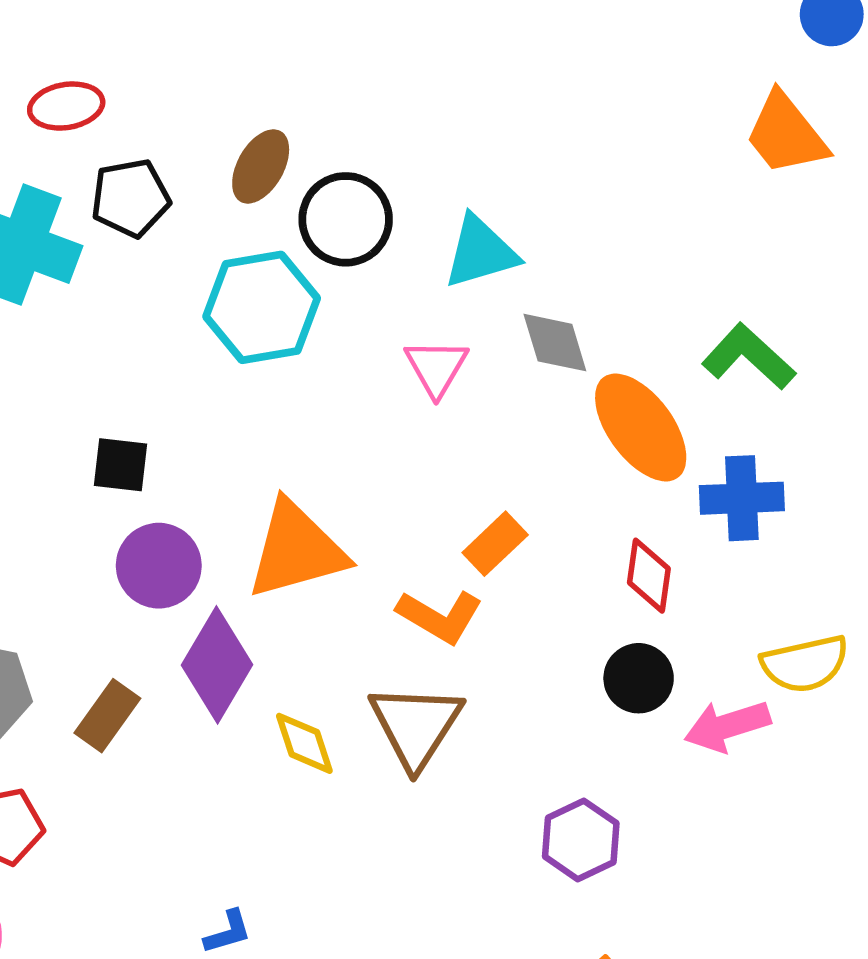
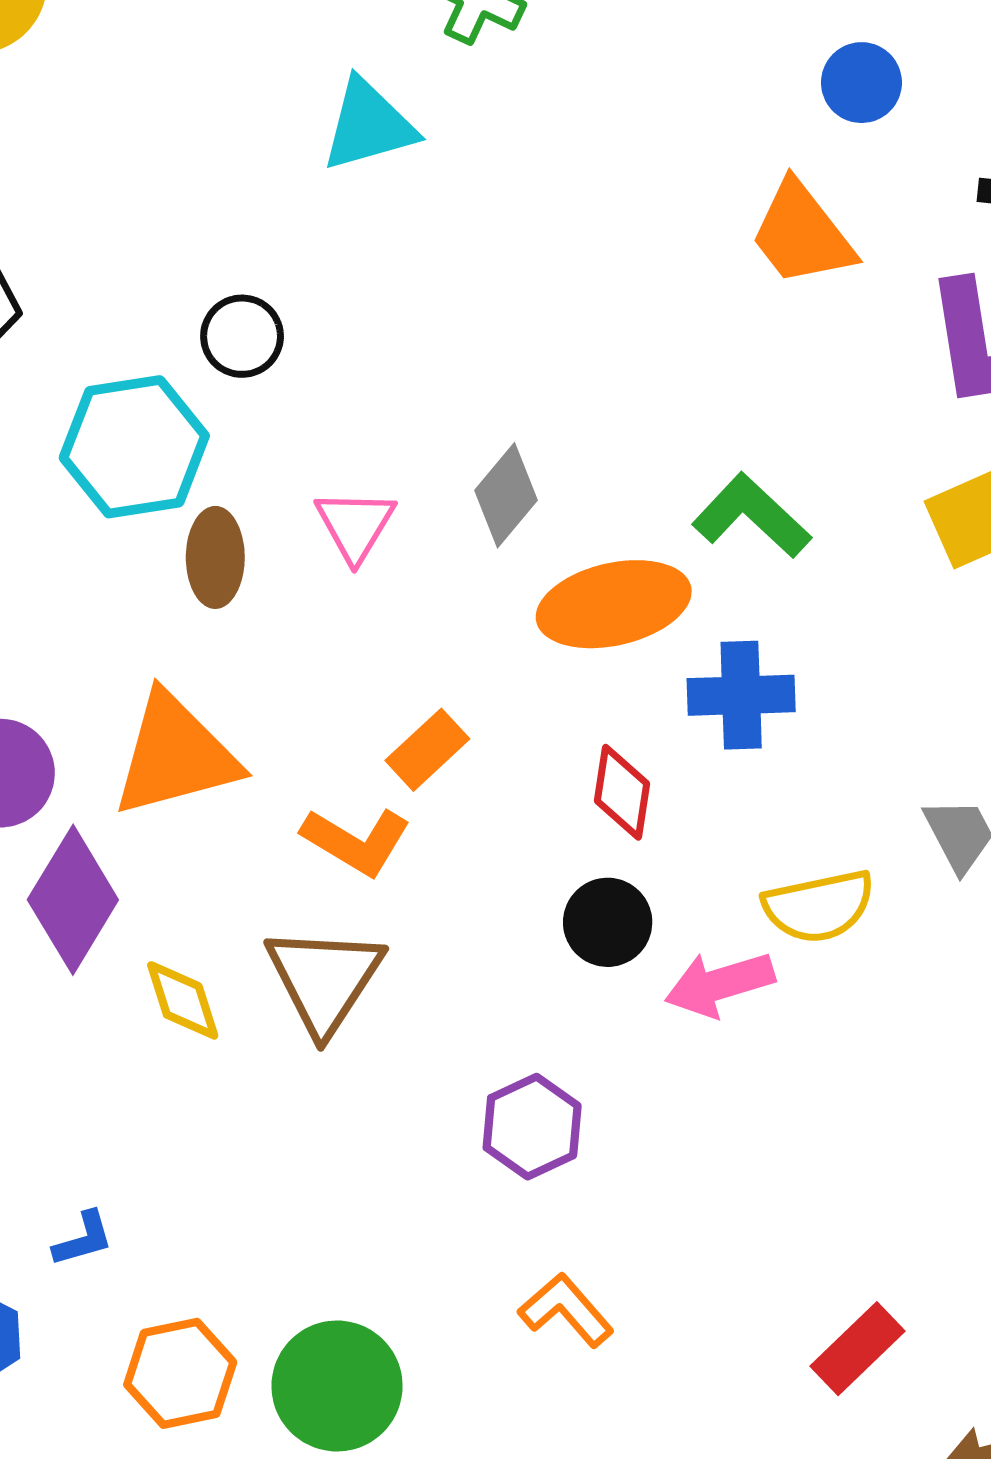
brown ellipse: (261, 166) -> (215, 557), moved, turned -30
black circle: (346, 219) -> (242, 336), size x0.7
cyan triangle: (481, 252) -> (368, 125), moved
gray diamond: (555, 343) -> (506, 495), turned 56
orange ellipse: (641, 427) -> (614, 604), turned -67

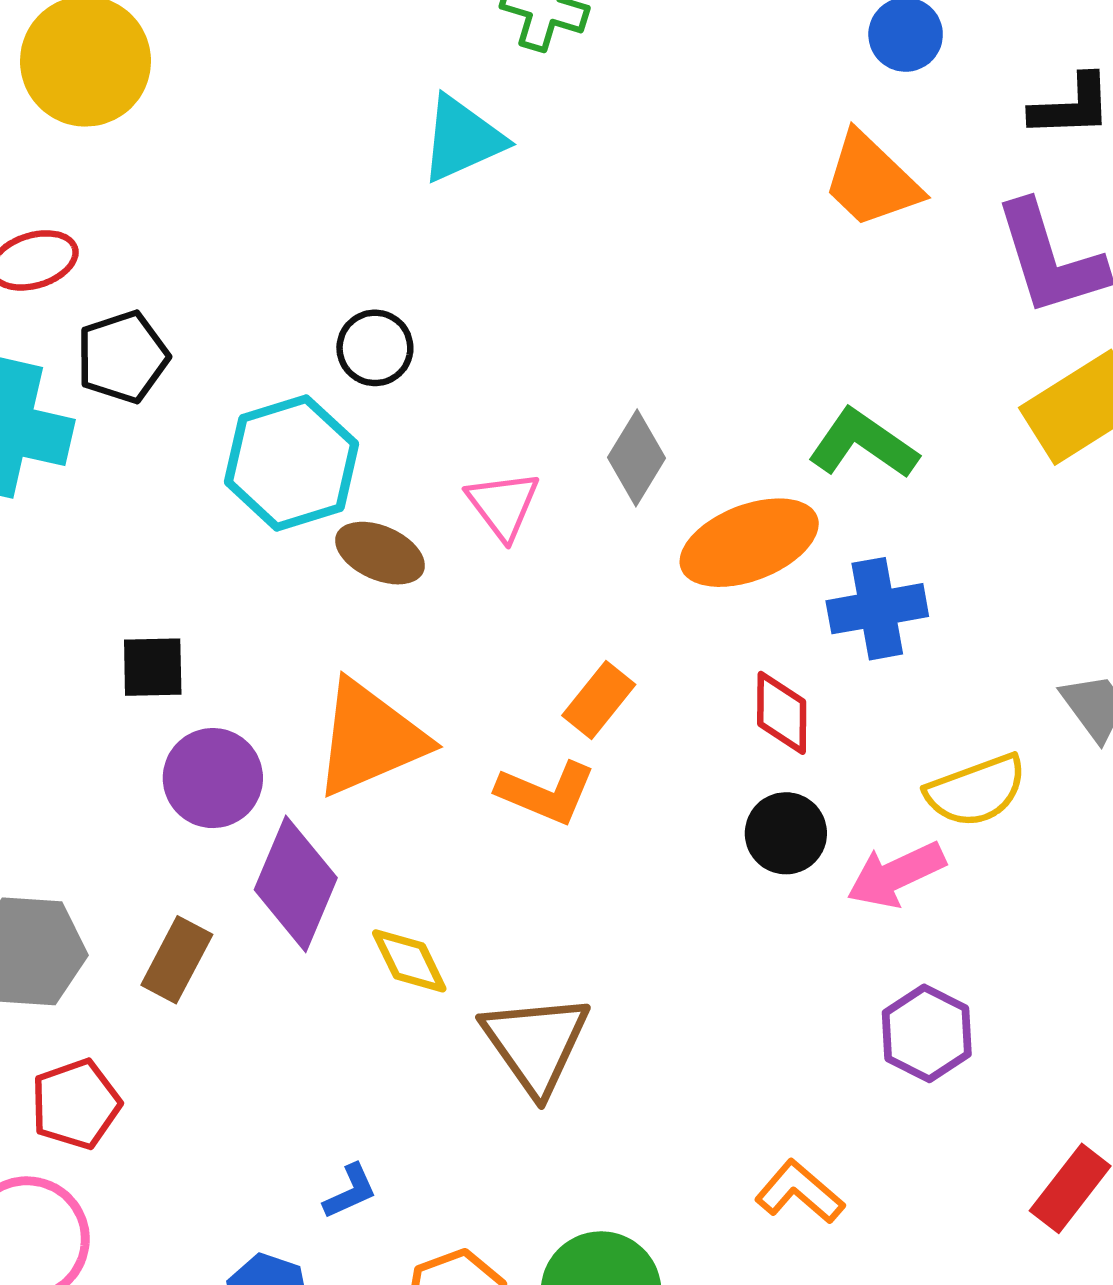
brown ellipse: (215, 557) -> (380, 553), turned -58
brown triangle: (324, 980) -> (536, 1044), moved
purple hexagon: (532, 1127) -> (927, 1033), moved

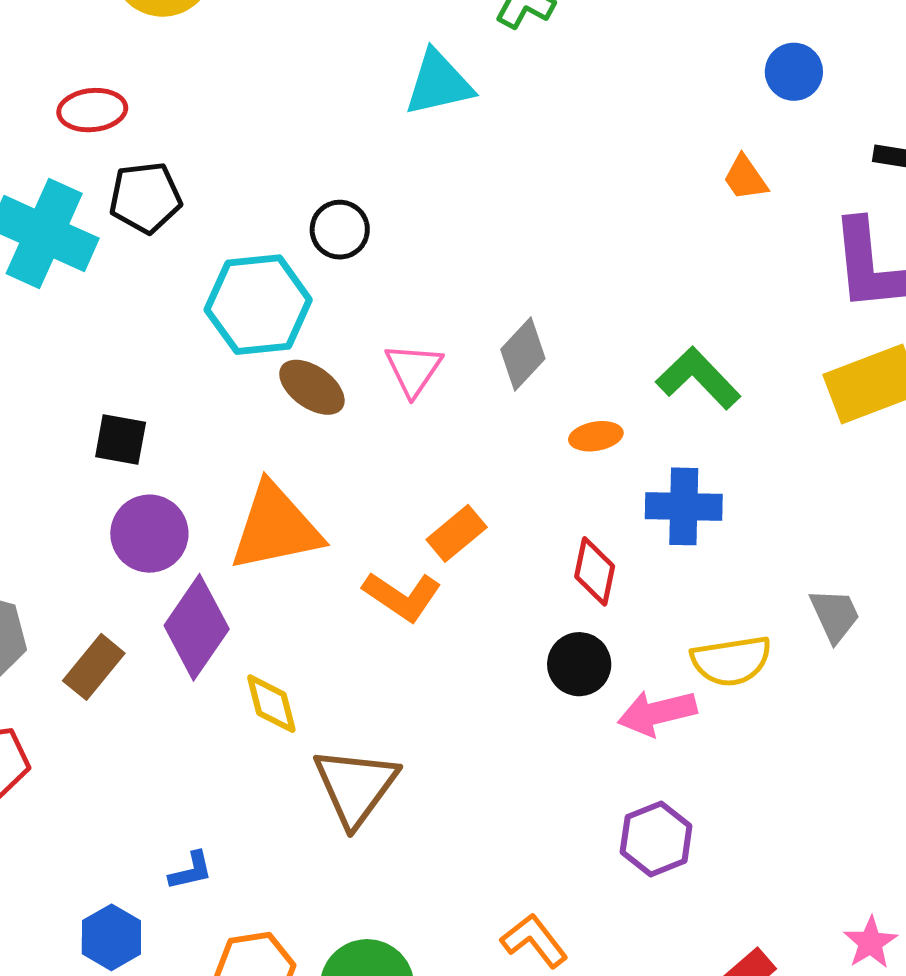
orange trapezoid: (871, 180) -> (745, 178), size x0.6
orange ellipse: (749, 543) -> (596, 436), size x0.5

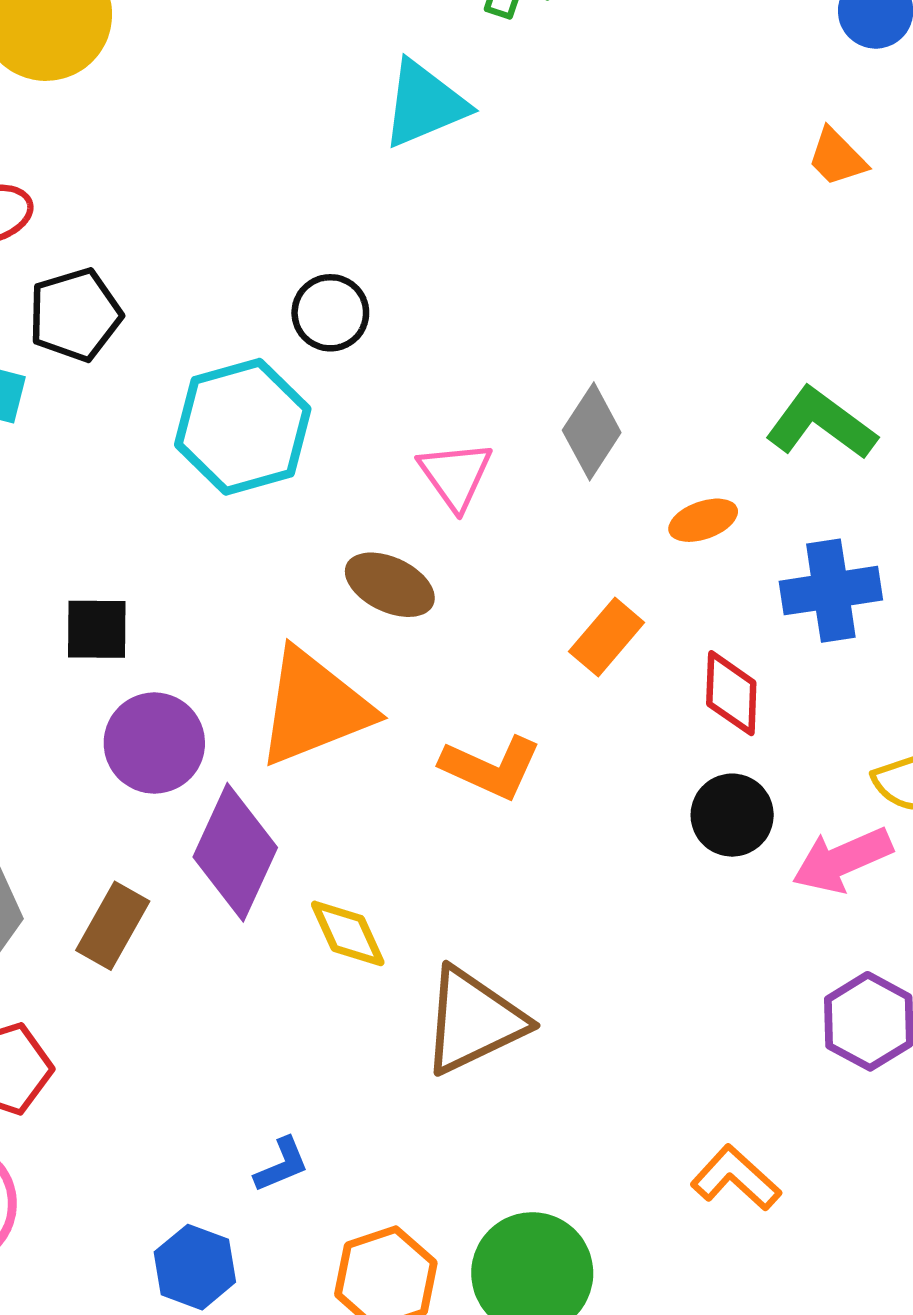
brown ellipse: (312, 387) -> (390, 585), moved
orange rectangle: (457, 533) -> (607, 637), moved
brown triangle: (355, 787) -> (473, 1021), turned 38

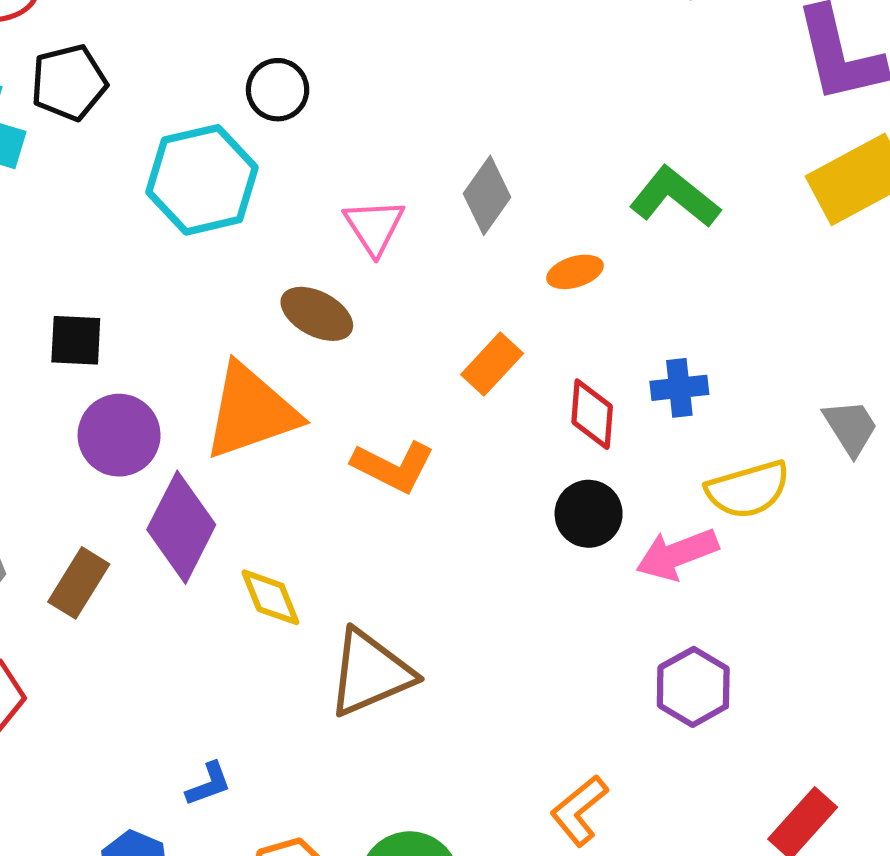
blue cross: (831, 591) -> (679, 388), moved, size x0.7
orange L-shape: (736, 1178) -> (579, 810), turned -84

